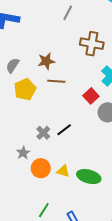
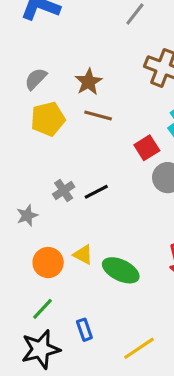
brown star: (46, 61) -> (89, 82), turned -30
orange circle: (41, 168) -> (48, 263), moved

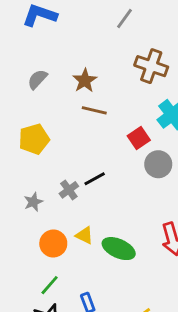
yellow pentagon: (48, 119) -> (34, 139), moved
gray cross: (64, 191) -> (69, 190), moved

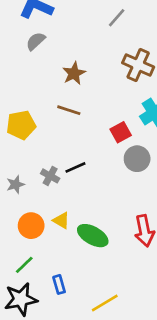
gray semicircle: (37, 79) -> (36, 41), moved
brown line: (94, 110) -> (69, 110), moved
gray cross: (69, 190) -> (50, 176), turned -30

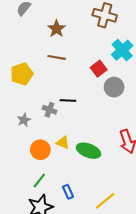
black line: (75, 167) -> (68, 100), turned 35

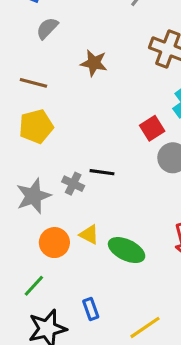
brown star: (57, 29) -> (94, 63), turned -30
brown line: (57, 57) -> (33, 83), moved
gray star: (24, 120) -> (33, 196), size x1.6
green line: (39, 180) -> (34, 286), moved

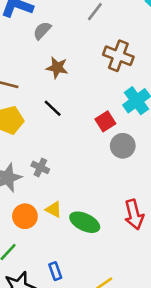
gray semicircle: (47, 28) -> (42, 31), moved
black line: (102, 172) -> (53, 108), moved, turned 36

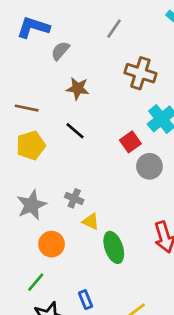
gray cross: (40, 167) -> (74, 198), moved
yellow triangle: (54, 210) -> (91, 221), moved
green ellipse: (85, 222) -> (114, 247), turned 48

